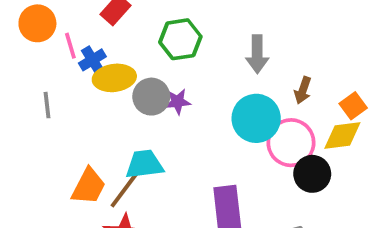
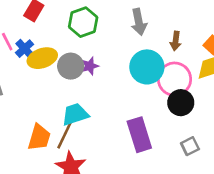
black circle: (312, 174) -> (181, 103), moved

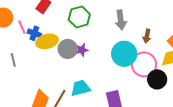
blue cross: (25, 49) -> (34, 33), turned -32
black circle: (181, 103) -> (157, 79), moved
cyan trapezoid: (75, 114) -> (81, 88), moved

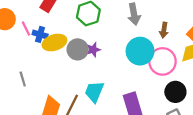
gray line: (13, 60) -> (23, 79), moved
black circle: (157, 79) -> (175, 92), moved
cyan trapezoid: (81, 88) -> (94, 92), turned -50

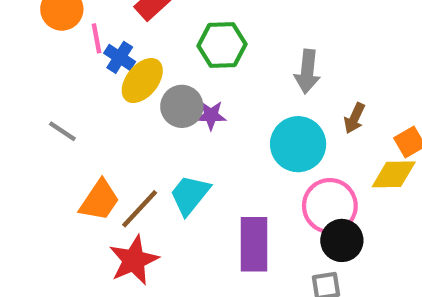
yellow ellipse: (54, 43) -> (142, 81), turned -50
pink circle: (162, 61) -> (330, 206), moved
gray line: (23, 79) -> (62, 131), turned -56

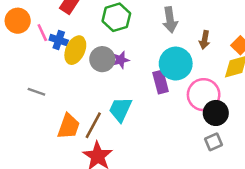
purple rectangle: (254, 244) -> (161, 82), moved, size x0.7

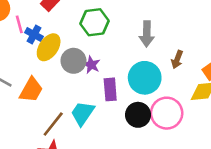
purple star: (121, 60) -> (91, 65), turned 30
purple rectangle: (161, 82) -> (110, 89), moved
black circle: (216, 113) -> (138, 115), moved
orange trapezoid: (69, 126) -> (31, 90), moved

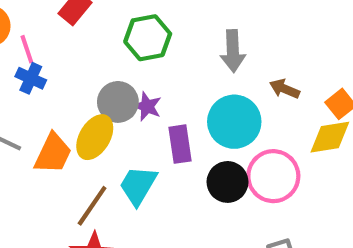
blue cross: (34, 35) -> (31, 78), moved
yellow ellipse: (49, 47) -> (95, 137), moved
brown arrow: (177, 60) -> (284, 89), turned 96

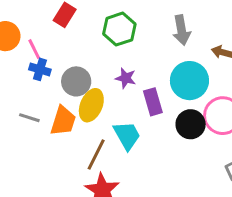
gray circle: (118, 102) -> (76, 81), moved
cyan trapezoid: (138, 185) -> (127, 135), turned 128

